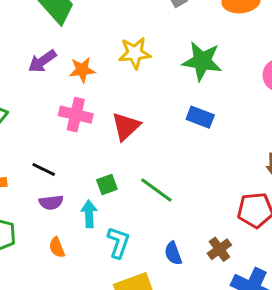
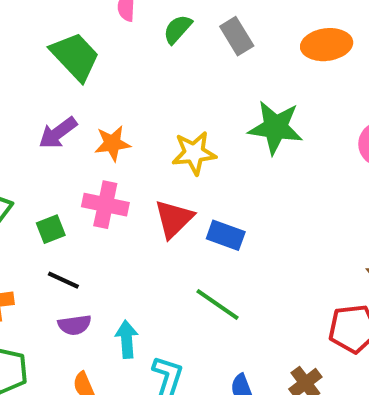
yellow star: (135, 53) -> (194, 153), moved
blue rectangle: (200, 117) -> (226, 235), moved
green square: (107, 185) -> (51, 229), moved

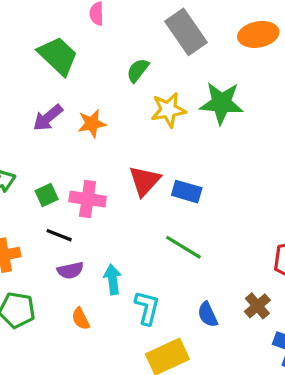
green semicircle: (178, 29) -> (138, 70), moved
gray rectangle: (237, 36) -> (186, 32), size x1.5
yellow star: (194, 153) -> (168, 110), moved
pink cross: (105, 205) -> (88, 199), moved

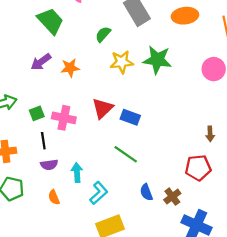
black line: (59, 235) -> (43, 141), turned 56
cyan L-shape: (147, 308) -> (99, 193), turned 30
blue semicircle: (208, 315) -> (146, 192), moved

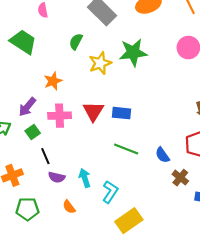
purple arrow: (41, 62) -> (27, 107), moved
pink cross: (64, 118) -> (60, 116), moved
purple semicircle: (49, 165) -> (57, 177), turned 35
blue semicircle: (146, 192) -> (162, 155), moved

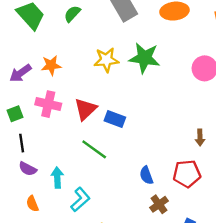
green semicircle: (76, 42) -> (72, 14), moved
purple arrow: (27, 107) -> (20, 73), moved
green line: (126, 149) -> (94, 149), moved

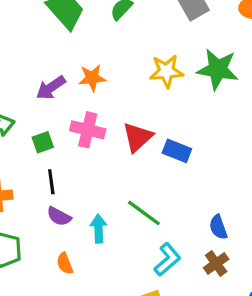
green line: (94, 149) -> (144, 213), moved
cyan L-shape: (80, 200) -> (167, 259), moved
brown cross: (159, 204) -> (216, 263), moved

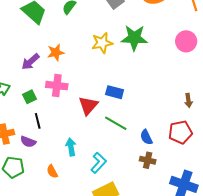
red triangle: (138, 137) -> (88, 105), moved
green line: (144, 213) -> (116, 123), moved
purple semicircle: (59, 216) -> (28, 142), moved
cyan L-shape: (167, 259) -> (99, 163), moved
brown cross: (216, 263) -> (148, 160), turned -35

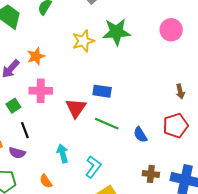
brown cross: (148, 160) -> (151, 174), moved

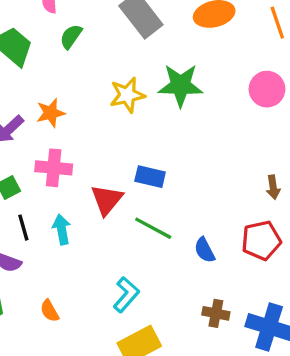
cyan arrow: (63, 153) -> (62, 229), moved

